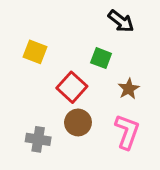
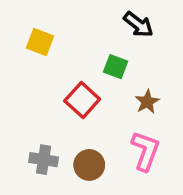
yellow square: (35, 52) -> (40, 42), moved
brown circle: (78, 122) -> (89, 165), moved

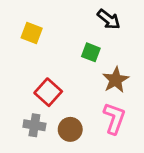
red square: (82, 100) -> (48, 92), moved
brown star: (147, 102) -> (116, 80), size x1.4

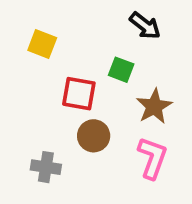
red square: (48, 92) -> (79, 94), moved, turned -32
brown circle: (70, 129) -> (94, 136), moved

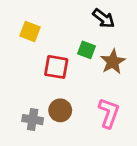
brown star: (154, 106) -> (113, 62), moved
brown circle: (94, 136) -> (60, 110), moved

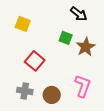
red square: (56, 67) -> (35, 61), moved, turned 30
brown circle: (60, 110) -> (52, 95), moved

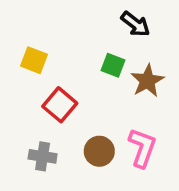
yellow square: (23, 24) -> (34, 60), moved
brown circle: (52, 95) -> (99, 151), moved

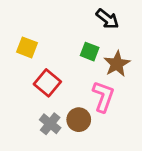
pink L-shape: (142, 148) -> (103, 97), moved
gray cross: (43, 156) -> (50, 124), moved, turned 30

